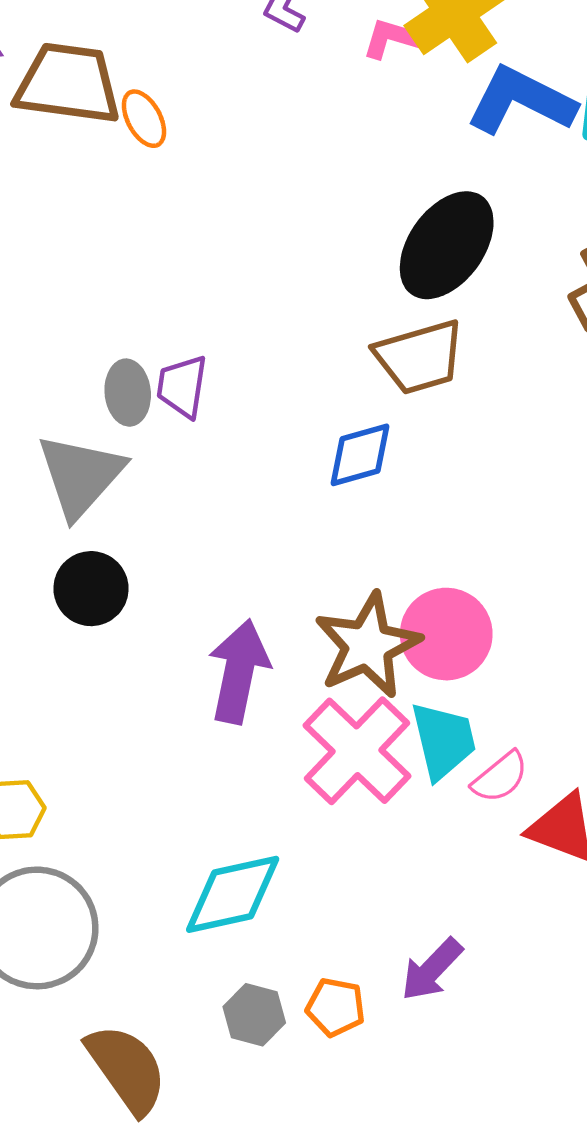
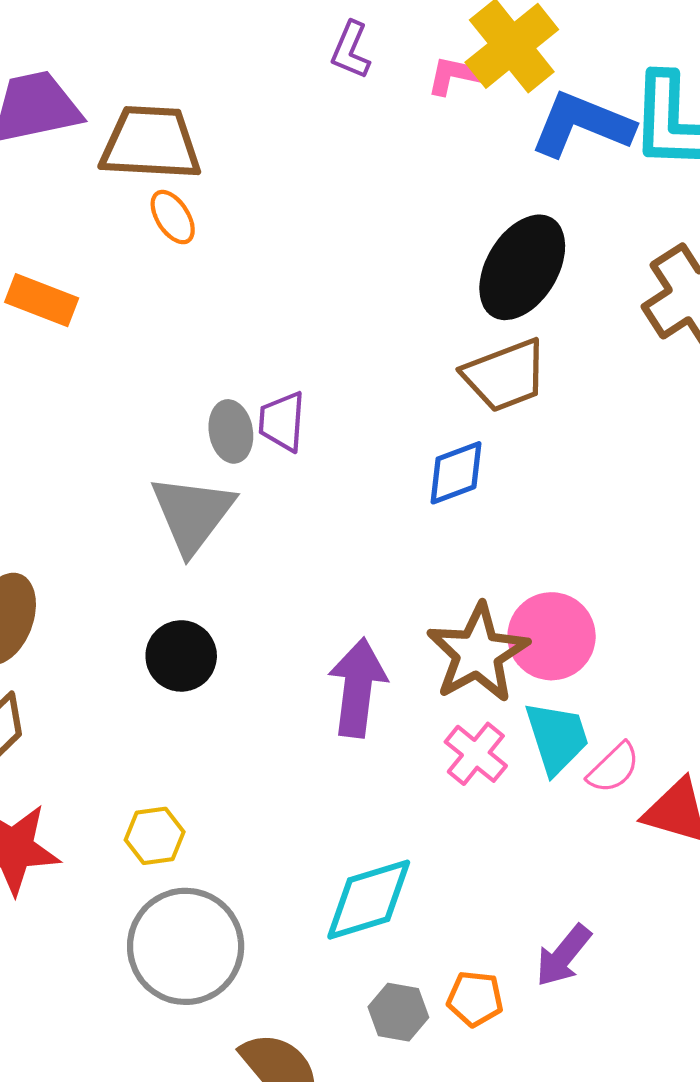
orange ellipse: (144, 119) -> (173, 217), moved
black circle: (91, 589) -> (181, 656), moved
pink cross: (357, 751) -> (476, 754), size x0.6

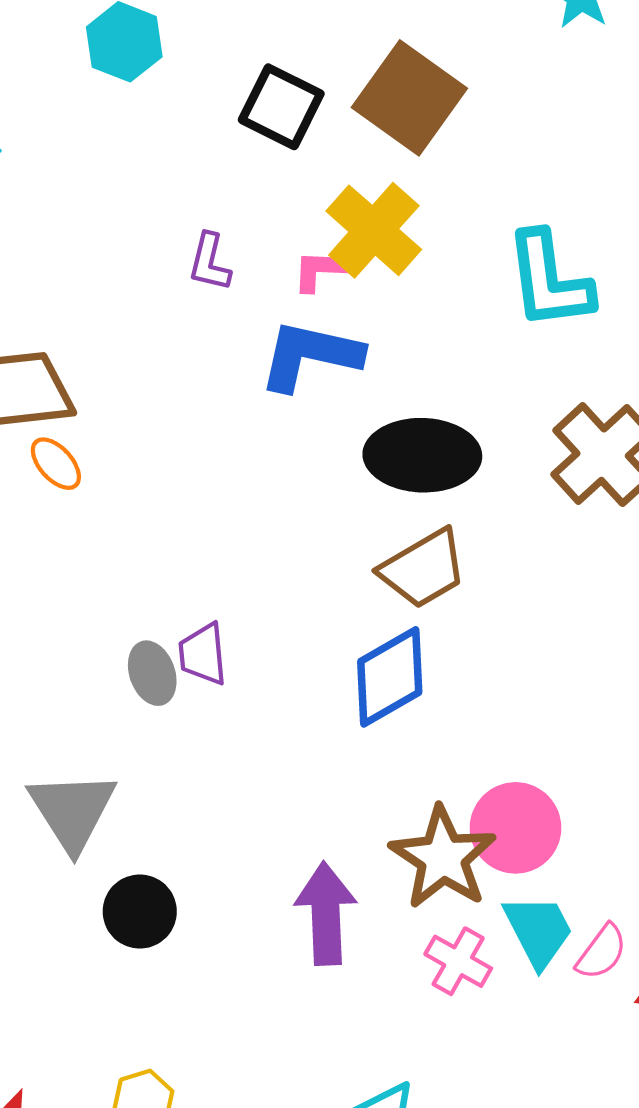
blue L-shape: (582, 124) -> (310, 355), moved
black ellipse: (522, 267) -> (422, 455), turned 70
blue diamond: (456, 473) -> (390, 677), size x1.4
gray triangle: (192, 514) -> (72, 811), moved

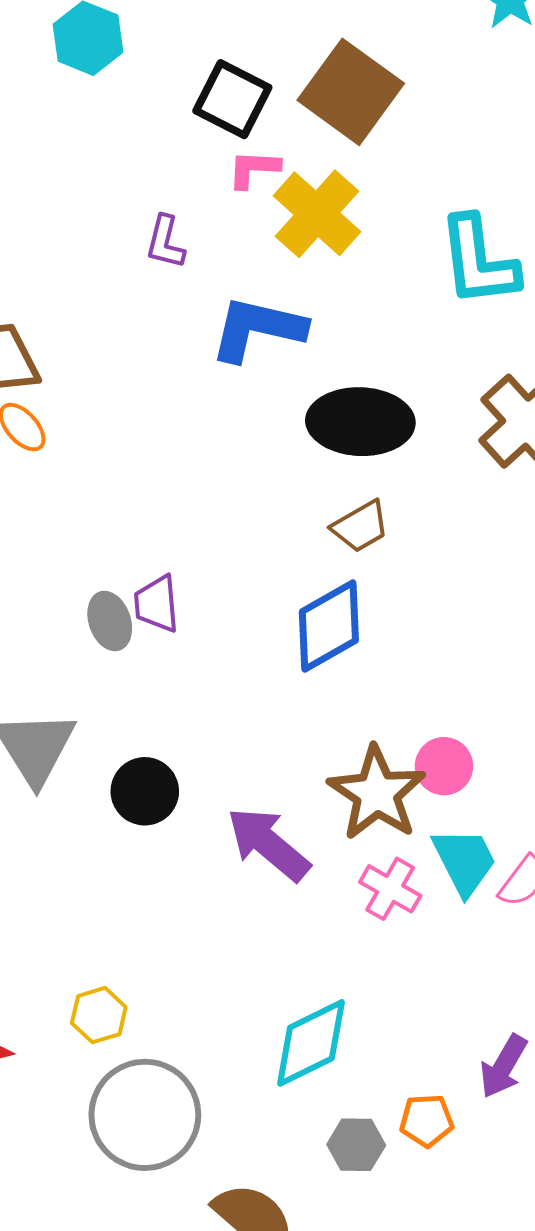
pink L-shape: (321, 270) -> (254, 169), moved
brown trapezoid: (423, 569) -> (361, 526), size x0.7
pink circle: (516, 828) -> (444, 766), size x0.7
black circle: (140, 912) -> (145, 791), moved
purple arrow: (326, 914) -> (268, 844), turned -48

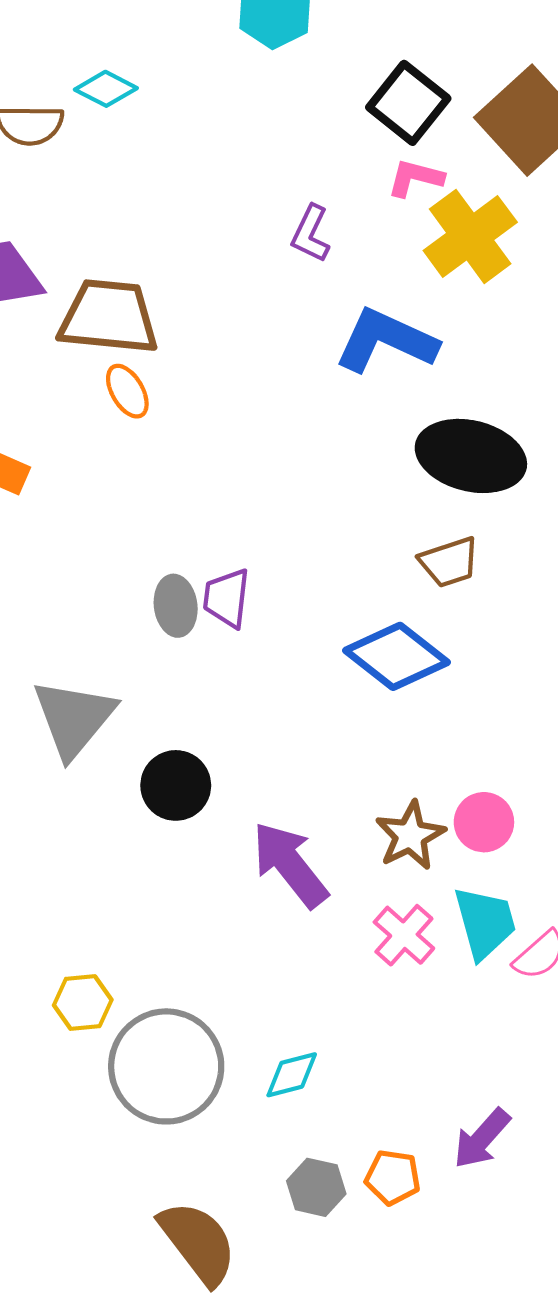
blue diamond: (329, 626) -> (397, 656), turned 56
brown star: (377, 793) -> (410, 836), size x0.7
cyan diamond: (311, 1043) -> (292, 1075), size x0.6
gray circle: (145, 1115) -> (166, 1066), moved

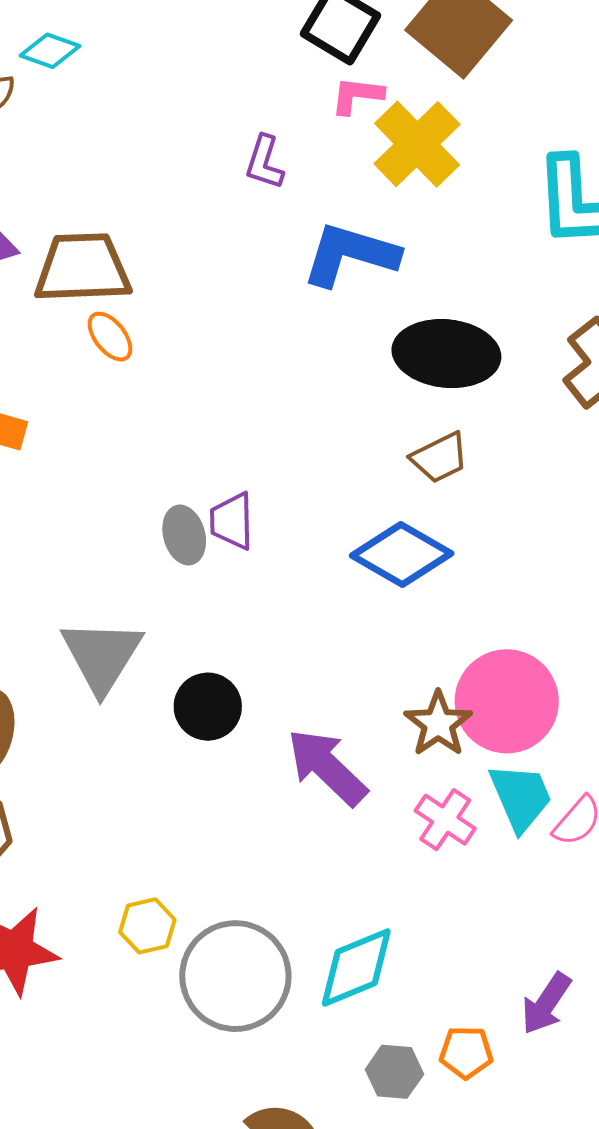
pink circle: (484, 822) -> (507, 701), size x1.8
cyan diamond: (292, 1075) -> (356, 968), size x1.6

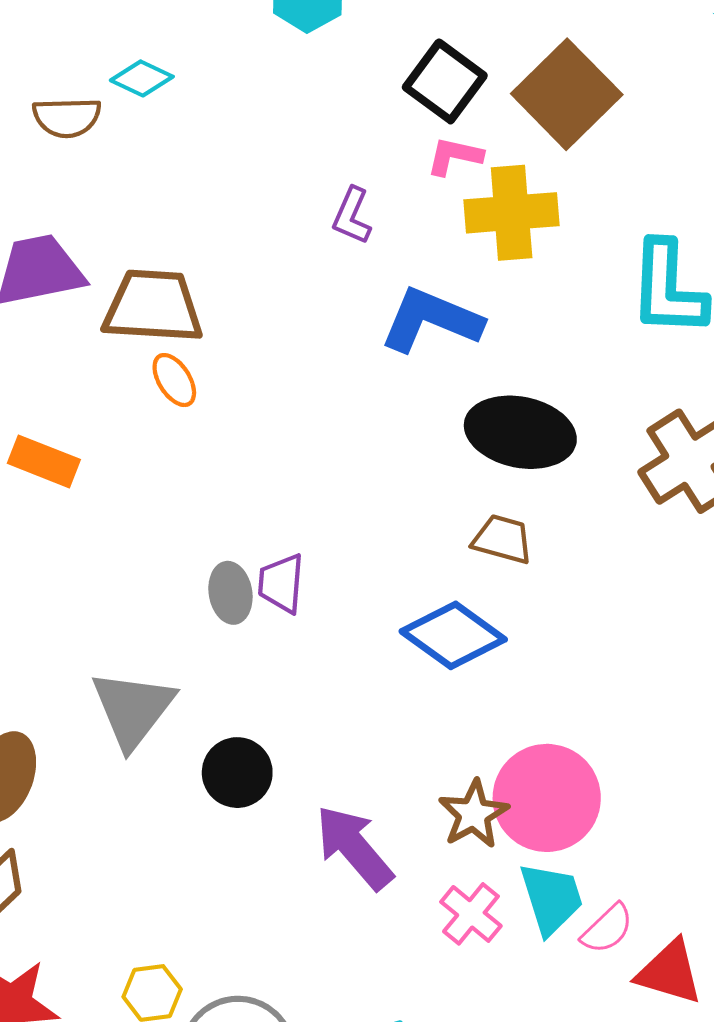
yellow cross: (417, 144) -> (512, 213), turned 34
brown trapezoid: (440, 458) -> (502, 539), turned -144

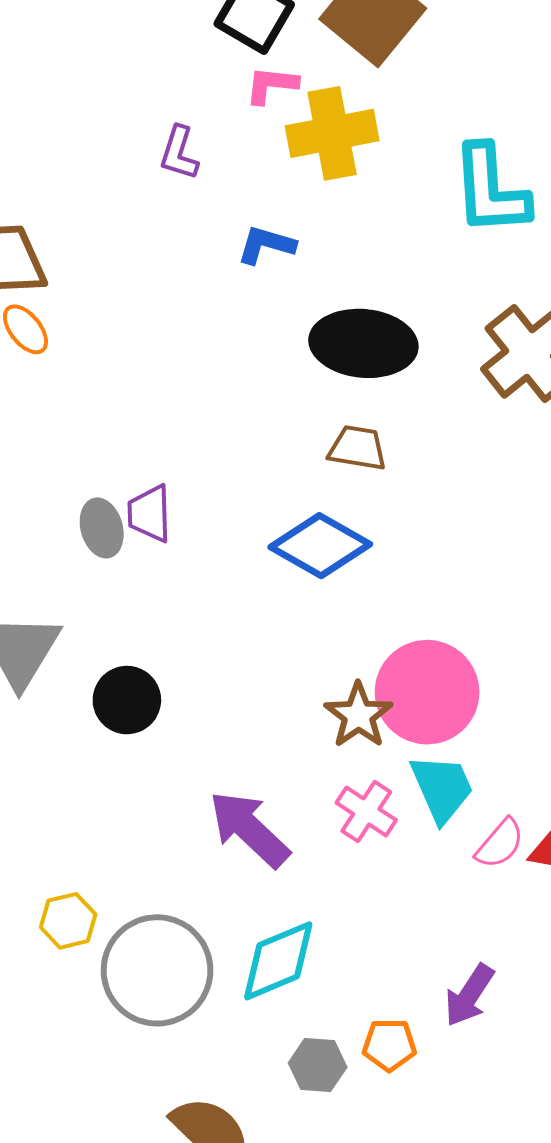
blue L-shape: (431, 320) -> (266, 245), size x0.6
purple arrow: (354, 847) -> (249, 829), moved
pink semicircle: (607, 929) -> (500, 844), moved

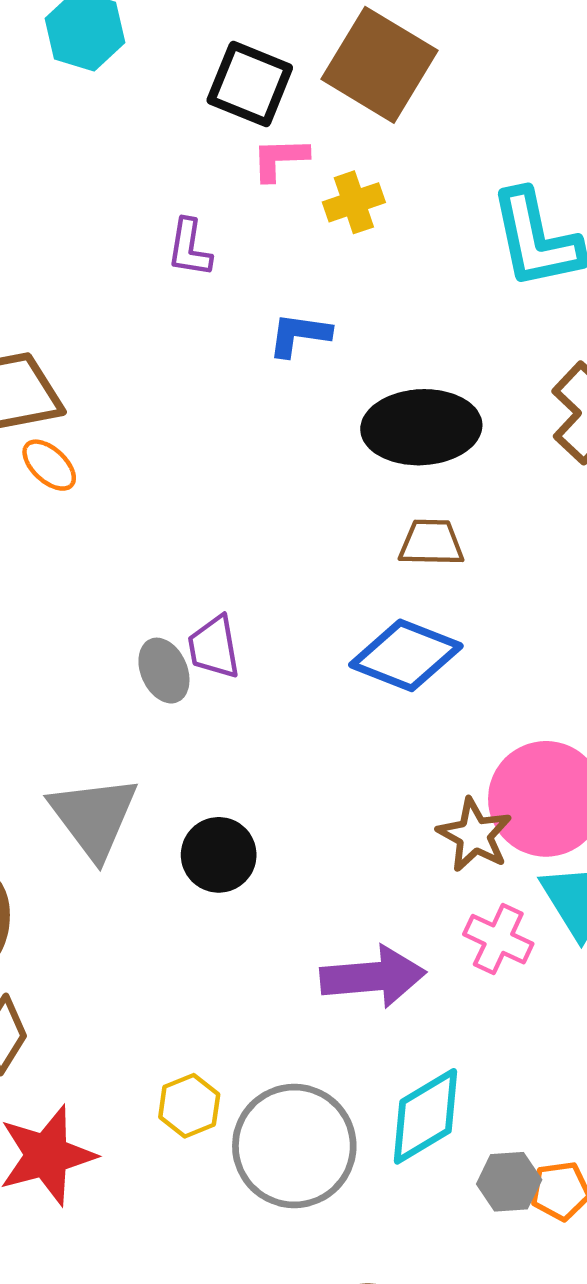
yellow cross: (332, 133) -> (354, 202), size x0.6
purple arrow: (249, 829) -> (373, 977), turned 140
gray hexagon: (318, 1065) -> (509, 1182), moved

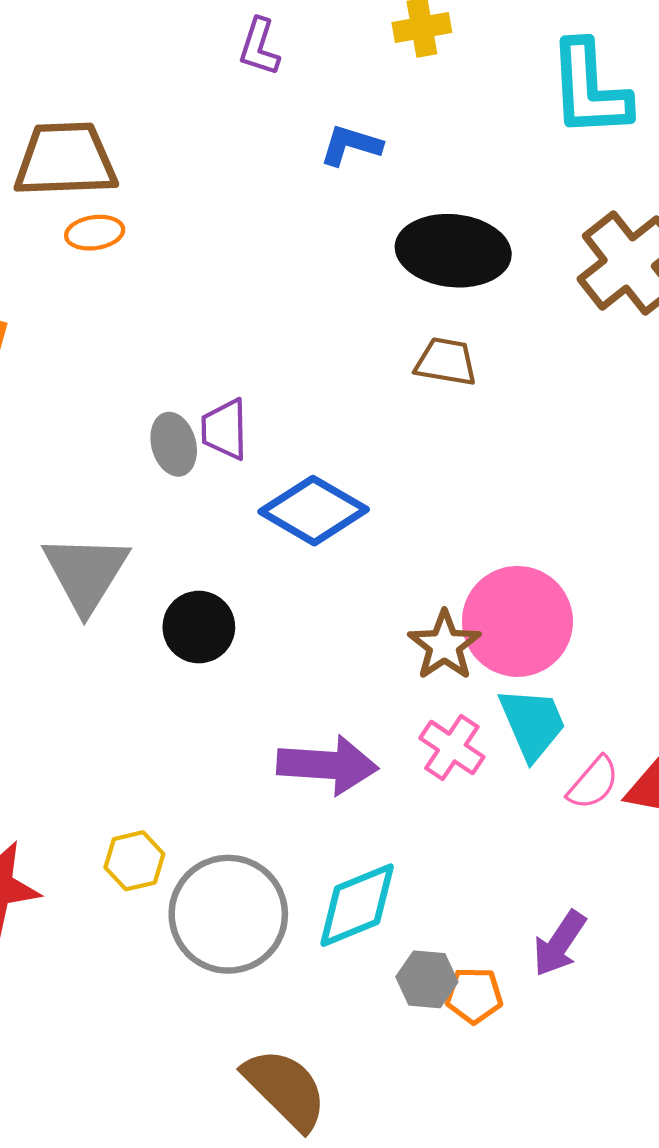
orange ellipse: (49, 465) -> (95, 233), turned -60
blue diamond: (406, 655) -> (314, 511), moved

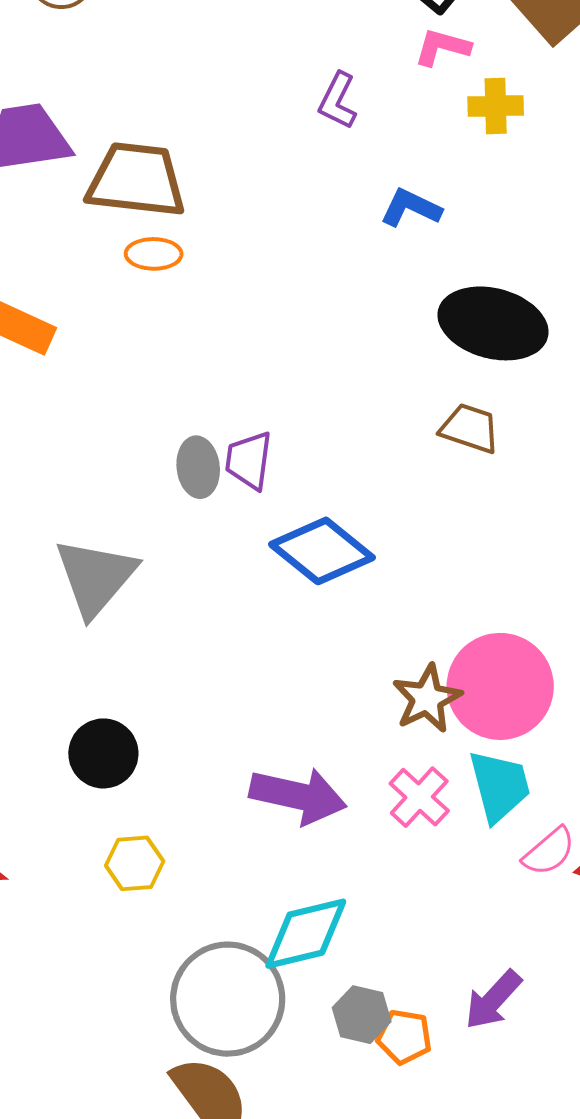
black circle: (199, 627) -> (103, 753), moved
yellow hexagon: (134, 861) -> (135, 863), moved
gray circle: (228, 914) -> (228, 999), moved

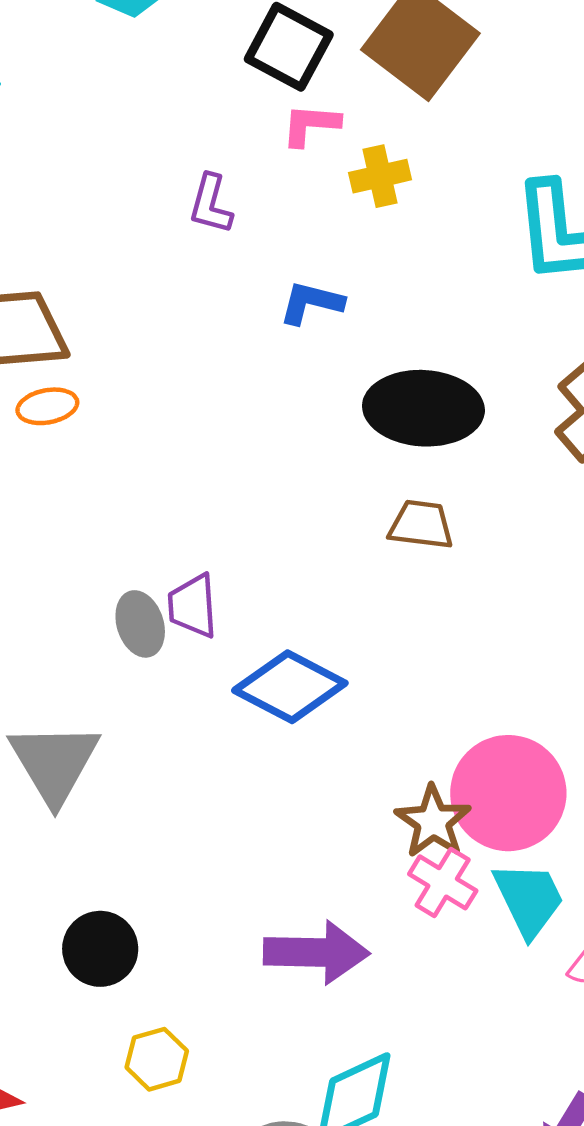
pink cross: (419, 797) -> (443, 882), moved

